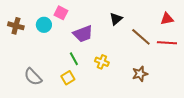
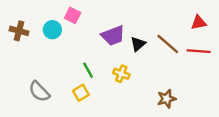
black triangle: (116, 19) -> (138, 44), moved
purple trapezoid: (83, 34) -> (113, 36), moved
brown star: (140, 74) -> (167, 99), moved

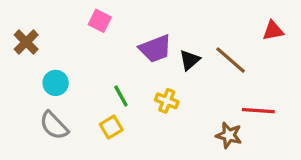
cyan circle: (52, 30) -> (56, 83), moved
brown cross: (19, 31) -> (26, 42), turned 30
red line: (199, 51) -> (258, 111), moved
brown star: (167, 99) -> (229, 135), turned 30

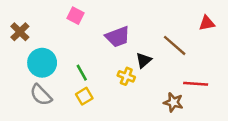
black triangle: (190, 60) -> (144, 60), moved
cyan circle: (56, 83) -> (42, 63), size x1.5
green line: (121, 96) -> (82, 73), moved

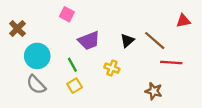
purple trapezoid: (118, 37) -> (89, 41), moved
black triangle: (144, 60) -> (127, 41), moved
red line: (196, 84) -> (171, 63), moved

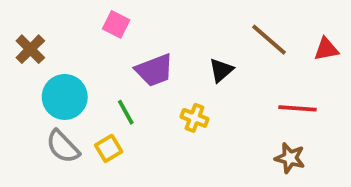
red triangle: (183, 21) -> (326, 49), moved
brown line: (155, 41) -> (269, 40), moved
yellow square: (75, 86) -> (109, 148), moved
brown star: (154, 91) -> (290, 158), moved

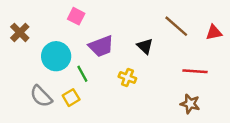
black triangle: (221, 70) -> (145, 46), turned -36
cyan circle: (65, 97) -> (56, 56), moved

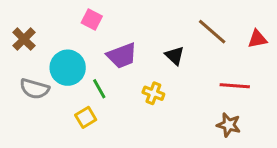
gray semicircle: (41, 96) -> (35, 89), moved, turned -30

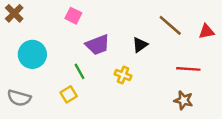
brown cross: (24, 39) -> (14, 13), moved
black triangle: (175, 56) -> (140, 45), turned 42
cyan circle: (68, 68) -> (32, 54), moved
gray semicircle: (35, 89) -> (19, 98), moved

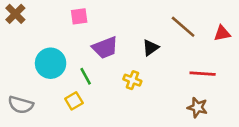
pink square: (73, 16) -> (79, 16), turned -35
cyan circle: (32, 54) -> (51, 63), moved

